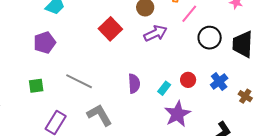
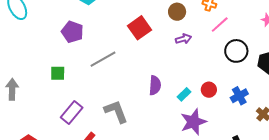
purple arrow: (155, 33) -> (183, 39), size x0.7
purple pentagon: (45, 43) -> (72, 32), turned 30
gray line: (79, 81) -> (103, 59), moved, turned -64

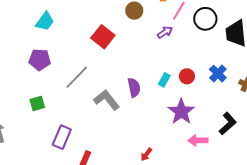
purple arrow: (183, 39) -> (165, 32), moved
black circle: (236, 51) -> (205, 19), moved
cyan rectangle: (184, 94) -> (164, 80), moved
gray L-shape: (116, 111) -> (107, 100), moved

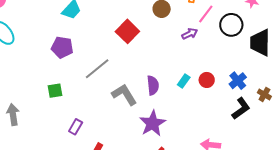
purple star: (181, 112) -> (153, 123), moved
black L-shape: (228, 124) -> (241, 109), moved
purple rectangle: (62, 137) -> (76, 127), size x0.7

